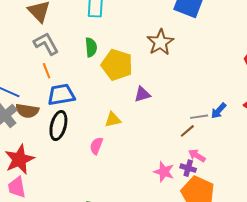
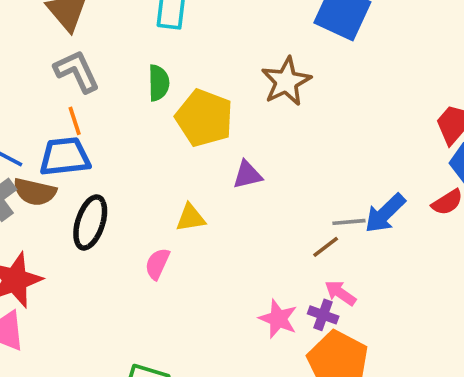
blue trapezoid: (61, 95) -> (65, 157), moved
blue arrow: (219, 111) -> (385, 213), size x1.4

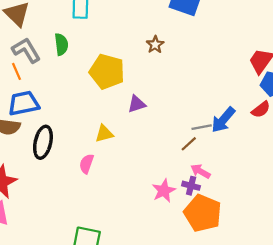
brown star: (286, 81) -> (155, 45), size x0.6
green semicircle: (159, 83) -> (61, 44), moved
orange line: (75, 121) -> (17, 71), moved
pink star: (278, 319) -> (164, 191), turned 30

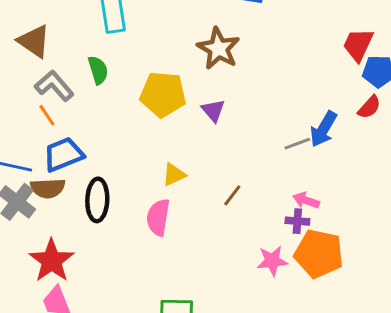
brown star: (155, 45) -> (218, 48), size x1.8
purple triangle: (137, 104) -> (213, 110), moved, turned -42
brown line: (189, 144) -> (232, 195), moved
pink semicircle: (86, 164) -> (158, 217), size x1.4
pink star: (164, 191) -> (272, 261), moved, turned 30

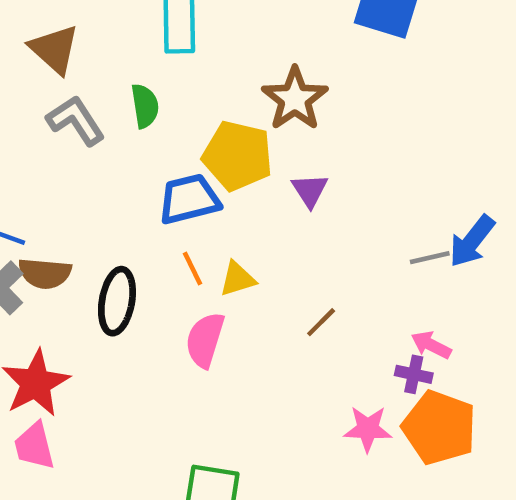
brown star: (218, 48) -> (295, 99), moved
orange line: (47, 115) -> (193, 268), moved
blue trapezoid: (63, 154) -> (189, 199), moved

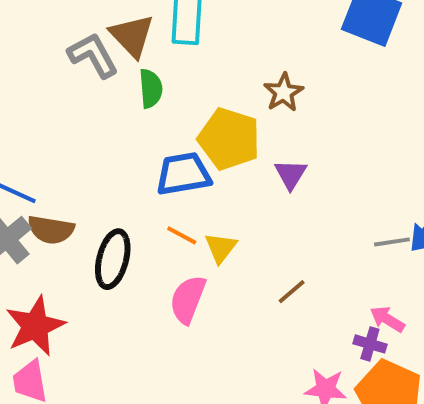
brown triangle: (54, 49) -> (132, 36), moved
brown star: (295, 99) -> (284, 92), size x0.7
gray L-shape: (76, 121) -> (93, 55), moved
orange line: (193, 268) -> (182, 235), turned -40
yellow triangle: (237, 279) -> (221, 248), turned -40

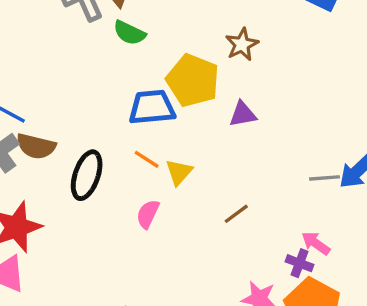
green semicircle: (151, 88) -> (129, 33), turned 116
purple triangle: (291, 174) -> (243, 114), turned 44
pink semicircle: (188, 299) -> (148, 214), size x0.7

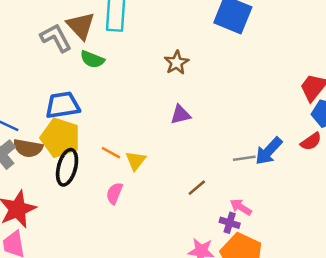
yellow pentagon: (193, 80) -> (60, 138), moved
blue trapezoid: (152, 107) -> (63, 105), moved
brown line: (236, 214) -> (197, 188), moved

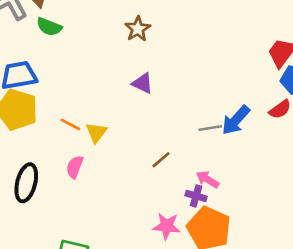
purple triangle: (180, 115) -> (143, 83), turned 40
black ellipse: (67, 167) -> (26, 183), moved

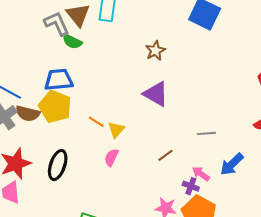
green semicircle: (49, 27) -> (72, 41), moved
purple triangle: (143, 83) -> (156, 94), size x1.5
blue arrow: (236, 120) -> (232, 164), moved
pink semicircle: (75, 167) -> (111, 158), moved

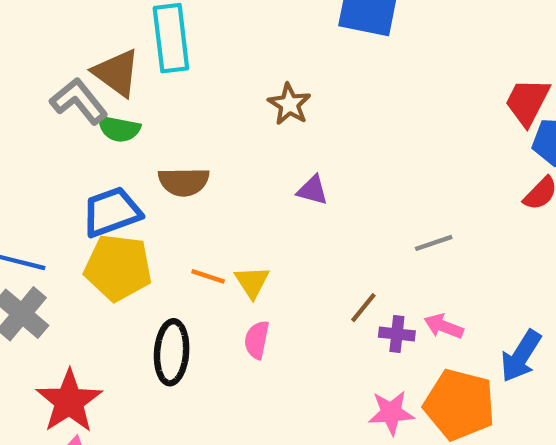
purple triangle: (156, 94) -> (313, 190), size x0.6
brown semicircle: (28, 113) -> (184, 182), moved
blue arrow: (232, 164) -> (521, 356), moved
black ellipse: (58, 165) -> (172, 352), moved
purple cross: (191, 186) -> (397, 334), moved

